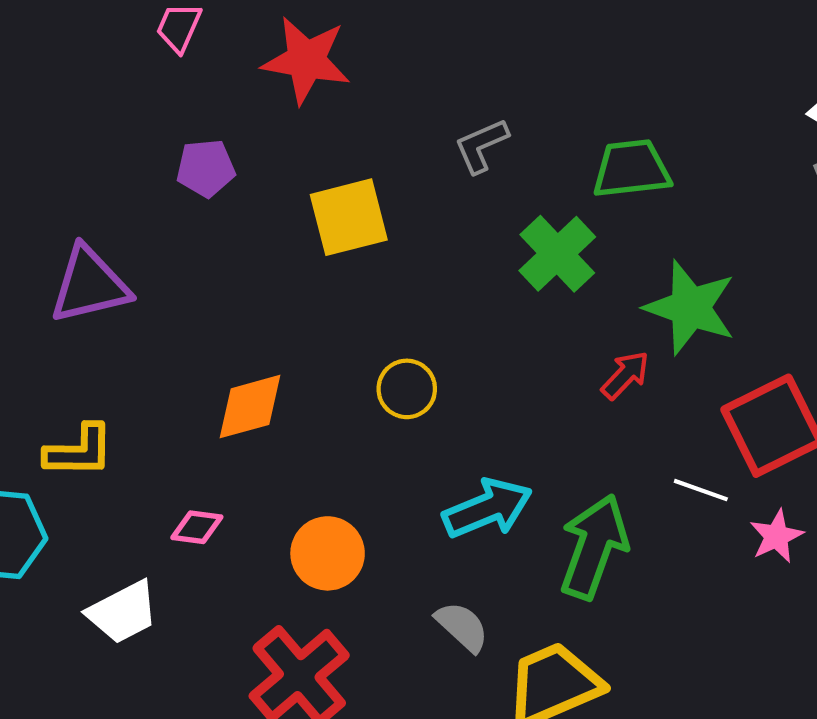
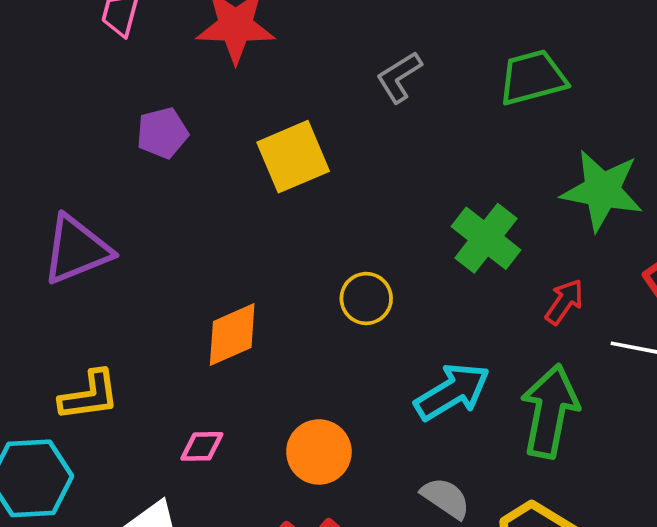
green cross: (557, 254) -> (486, 238), moved
red arrow: (625, 375) -> (564, 302), moved

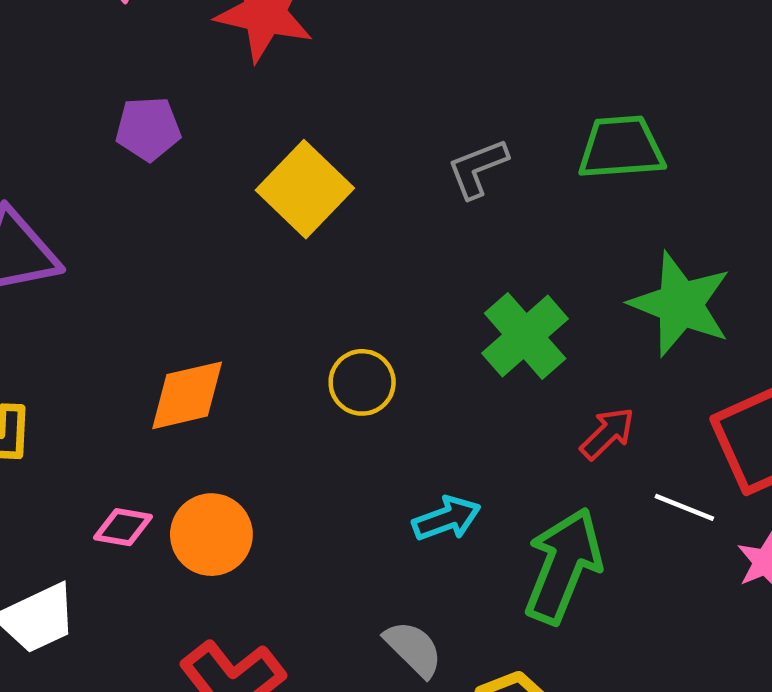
gray L-shape: (399, 77) -> (478, 168), moved
yellow square: (293, 157) -> (305, 189), turned -34
cyan arrow: (452, 392) -> (447, 518), size x0.7
orange circle: (319, 452) -> (211, 535), moved

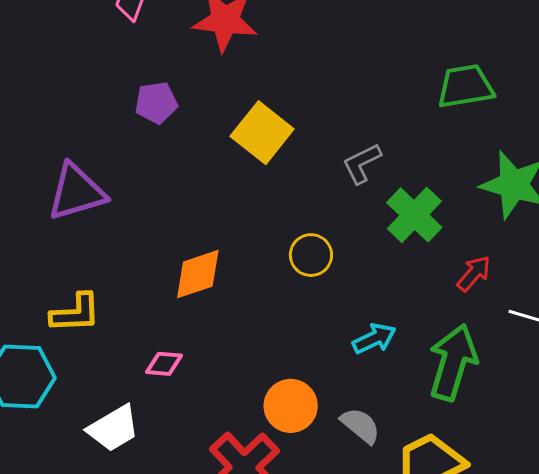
gray L-shape: (478, 168) -> (362, 163), moved
orange circle: (211, 535) -> (291, 406), moved

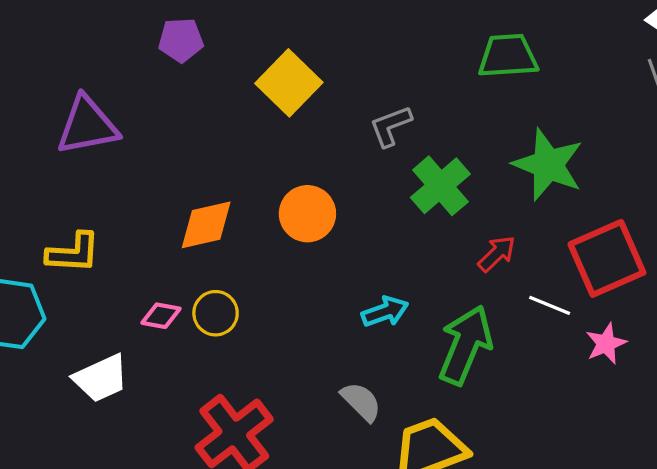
yellow circle: (311, 255) -> (216, 313), moved
orange circle: (291, 406) -> (307, 214), moved

